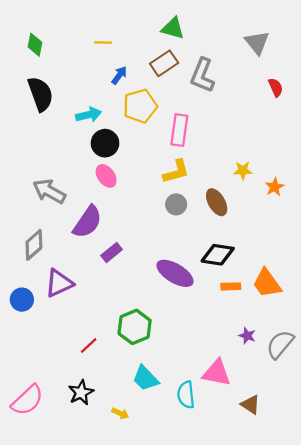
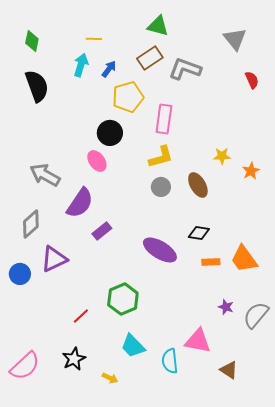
gray L-shape: (202, 75) -> (185, 69), turned 88
cyan arrow: (89, 115) -> (81, 65), moved, turned -60
black circle: (105, 143) -> (110, 133), moved
black diamond: (218, 255) -> (199, 233), size x0.7

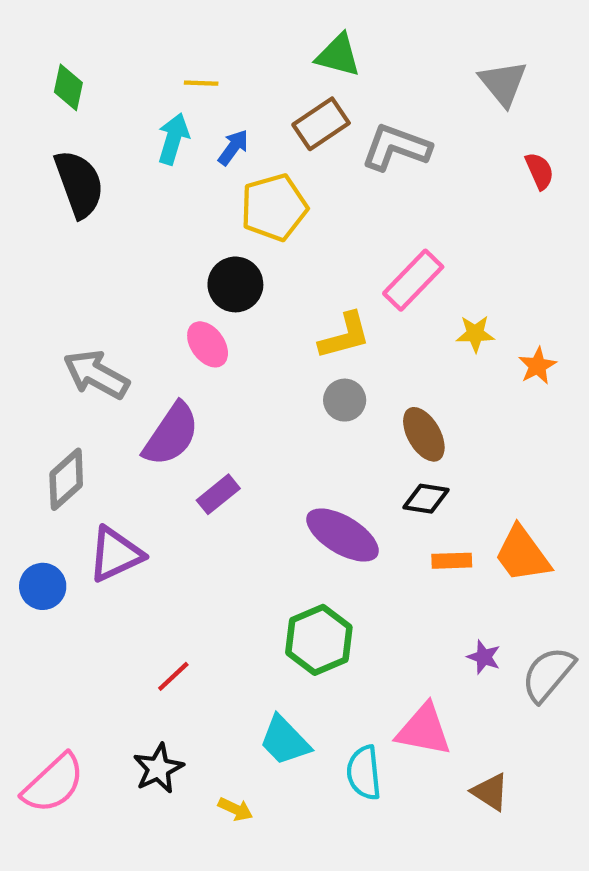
pink rectangle: (164, 119) -> (413, 280), moved, turned 36
brown ellipse: (198, 185) -> (424, 434), moved
green hexagon: (123, 299) -> (319, 640), moved

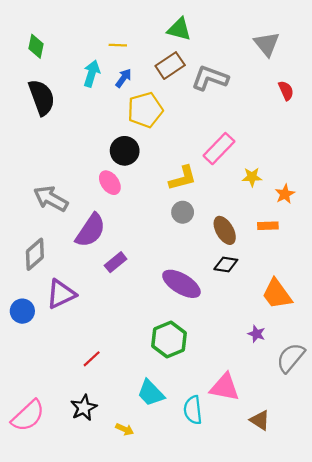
yellow line: (201, 83) -> (118, 45), moved
orange rectangle: (452, 561) -> (268, 226), moved
purple star: (484, 657) -> (256, 334), moved

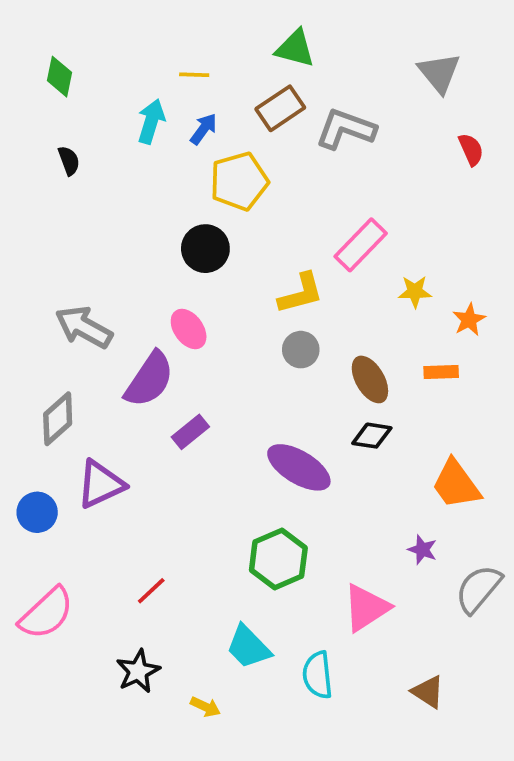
black semicircle: (42, 97) -> (69, 161), size x0.5
pink ellipse: (110, 183) -> (189, 329), moved
pink triangle: (225, 387) -> (366, 608), moved, turned -44
pink semicircle: (28, 416) -> (46, 613), moved

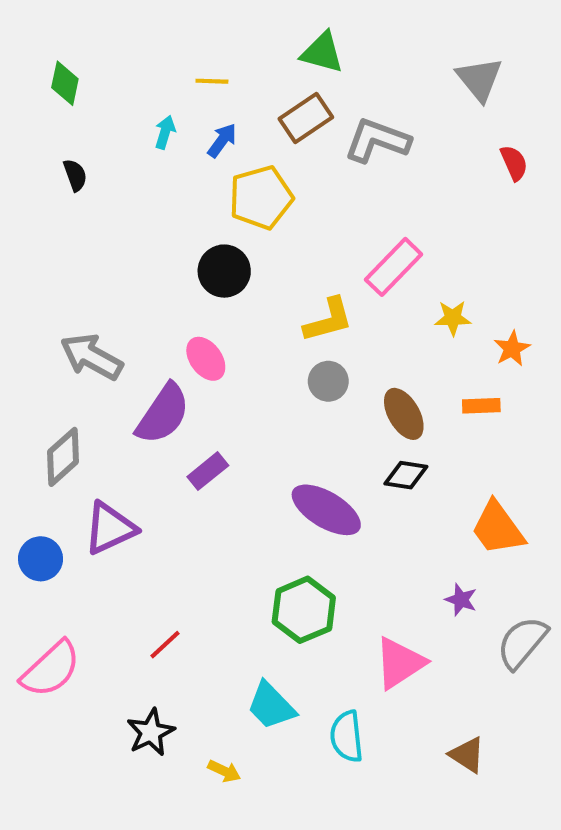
cyan arrow: (151, 121) -> (165, 132), size x0.7

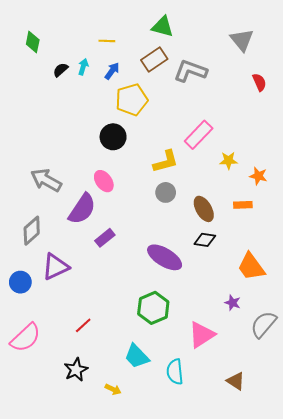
black semicircle: (75, 175) -> (61, 70), moved, turned -112
orange star: (512, 349) -> (258, 176), turned -30

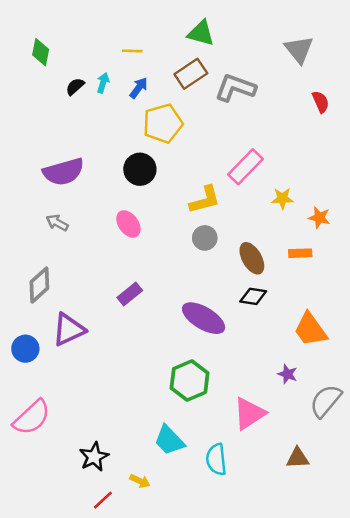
gray arrow: (46, 180) -> (57, 223), size x0.6
purple semicircle: (82, 209) -> (64, 172), moved, turned 40
red line: (83, 325) -> (103, 500), moved
brown triangle: (236, 381) -> (298, 458), moved, turned -36

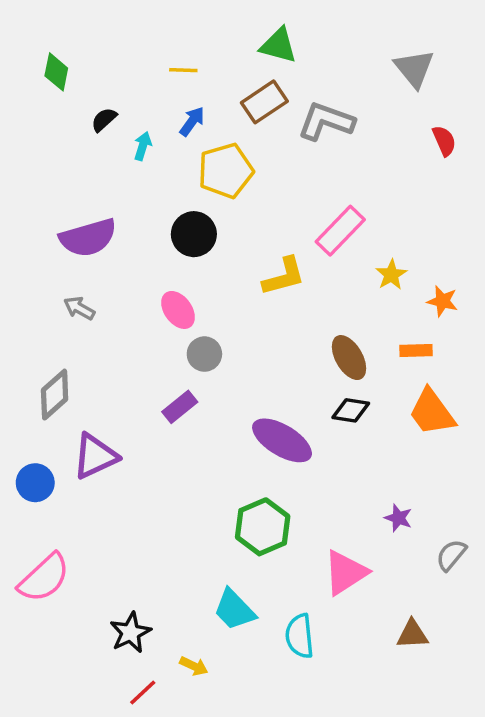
cyan arrow: (103, 83) -> (143, 146), moved
yellow star: (282, 199) -> (391, 275), turned -30
gray circle: (205, 238) -> (204, 354), moved
orange trapezoid: (310, 330) -> (432, 412), moved
gray semicircle: (326, 401) -> (451, 555), size x0.7

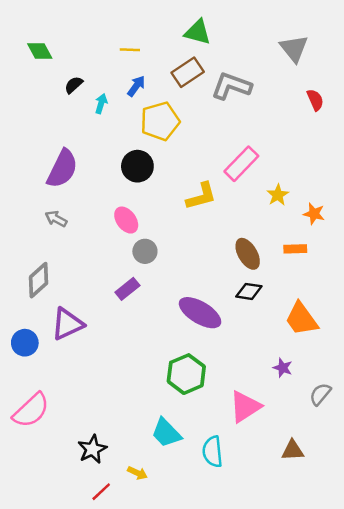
green diamond: (56, 72) -> (40, 51), turned -40
purple semicircle: (88, 238) -> (62, 169), turned -48
orange trapezoid: (432, 412) -> (301, 319), moved

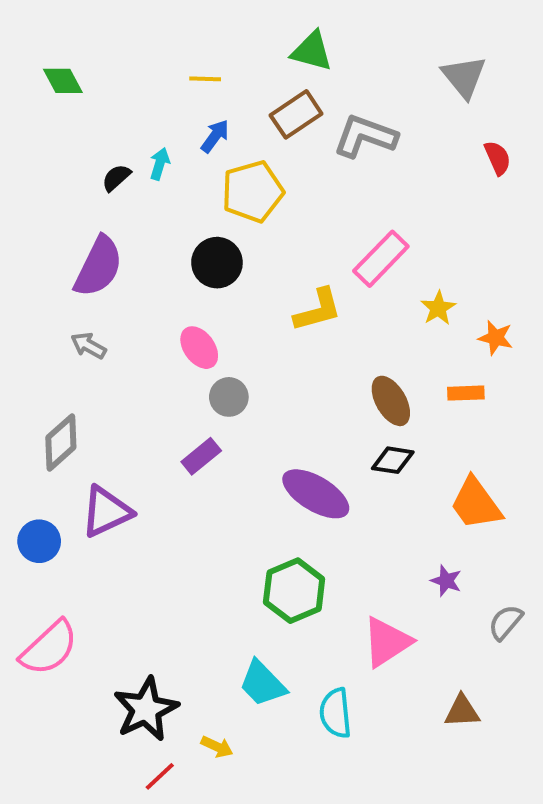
black semicircle: (74, 85) -> (116, 178), moved
black star: (92, 449) -> (146, 709), size x1.4

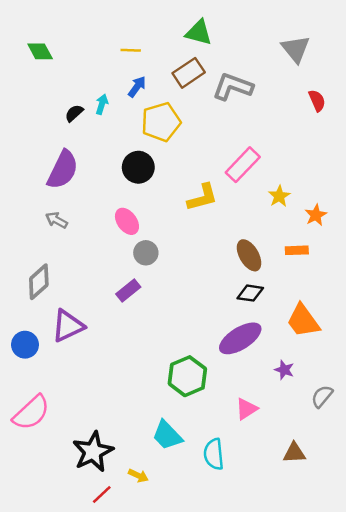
orange star: (496, 338) -> (316, 215), turned 30
purple ellipse: (316, 494) -> (240, 338), moved, turned -63
pink triangle: (387, 642) -> (247, 409), size x0.7

